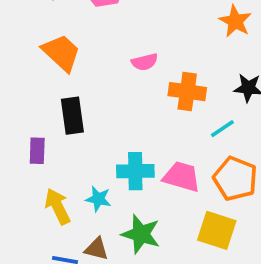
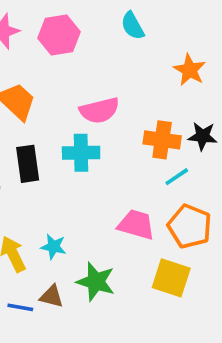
pink semicircle: (145, 62) -> (99, 110), size x1.5
orange cross: (187, 92) -> (162, 140), moved
cyan cross: (135, 171) -> (81, 153), moved

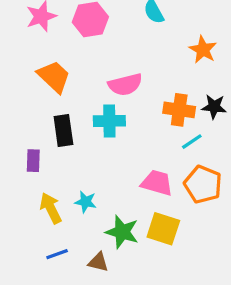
yellow square: (171, 278) -> (163, 229), moved
brown triangle: (52, 296) -> (98, 262), moved
blue line: (20, 307) -> (57, 254), turned -30

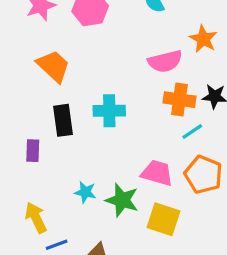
pink semicircle: (125, 85) -> (165, 61), moved
yellow arrow: (51, 208) -> (36, 218), moved
green star: (122, 232) -> (122, 200), moved

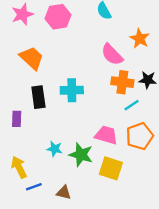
pink semicircle: (165, 61) -> (112, 55), turned 60
orange pentagon: (203, 175) -> (140, 136), turned 30

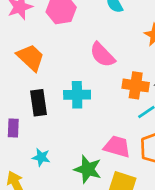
pink semicircle: (112, 55) -> (102, 55), moved
cyan star: (55, 149) -> (41, 157), moved

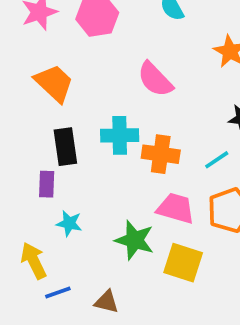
orange cross: (136, 85) -> (161, 154), moved
purple rectangle: (13, 128) -> (47, 184), moved

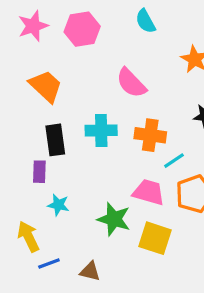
orange cross: (161, 154) -> (150, 135), moved
cyan line: (217, 160) -> (174, 161), moved

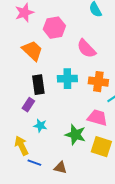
pink hexagon: (82, 29) -> (54, 28), moved
purple rectangle: (39, 172) -> (28, 105), turned 32
blue line: (49, 263) -> (34, 163), turned 40

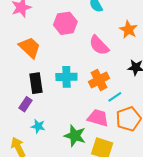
pink hexagon: (54, 28) -> (65, 23), moved
pink semicircle: (86, 49) -> (99, 45), moved
orange cross: (98, 82) -> (99, 80), turned -36

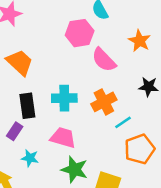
pink hexagon: (65, 23) -> (80, 33), moved
pink trapezoid: (98, 118) -> (63, 138), moved

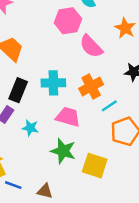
black rectangle: (27, 106) -> (18, 90), turned 30
pink trapezoid: (63, 138) -> (68, 117), moved
cyan star: (30, 158) -> (30, 128), moved

